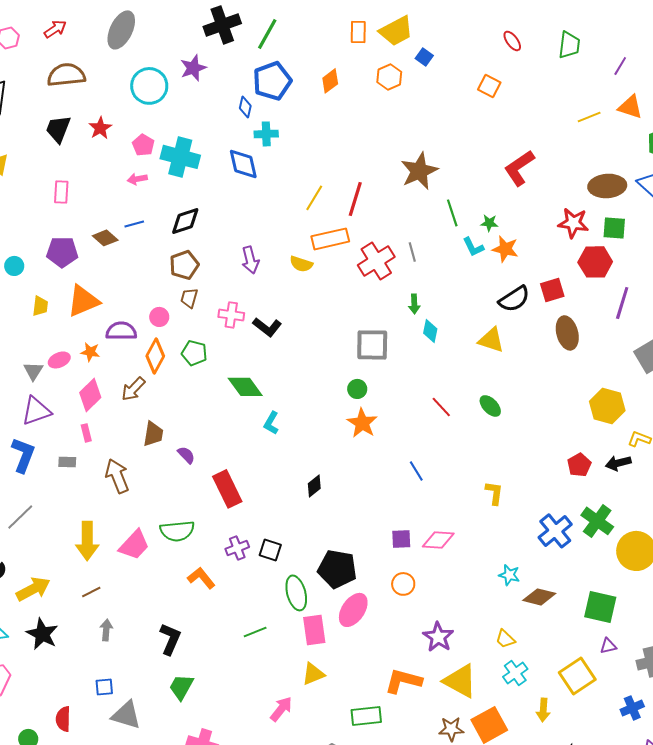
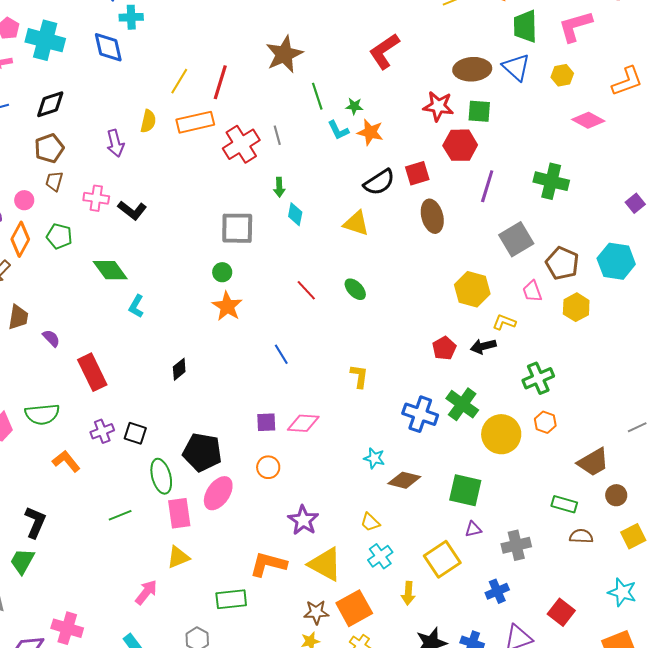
yellow semicircle: (301, 264) -> (148, 121), moved, turned -95
blue cross: (555, 531) -> (420, 414), turned -32
green trapezoid: (181, 687) -> (22, 561), moved

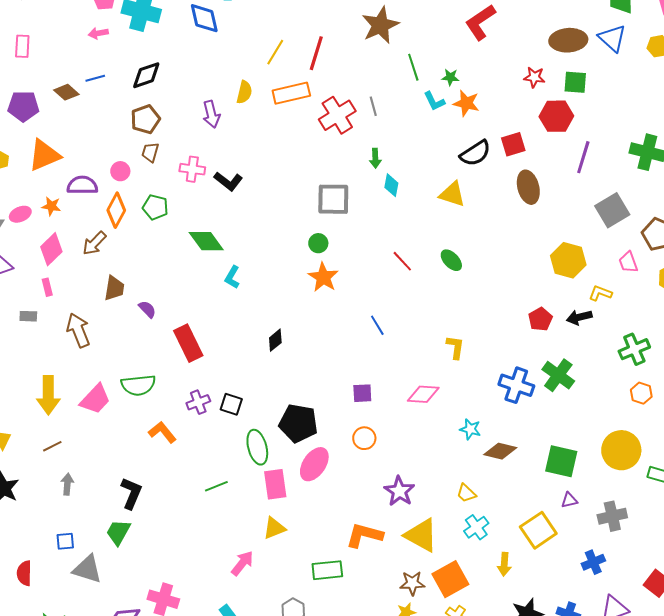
red star: (438, 106) -> (534, 77), size x0.7
pink diamond: (303, 423) -> (423, 394), moved
yellow circle: (501, 434) -> (621, 450), moved

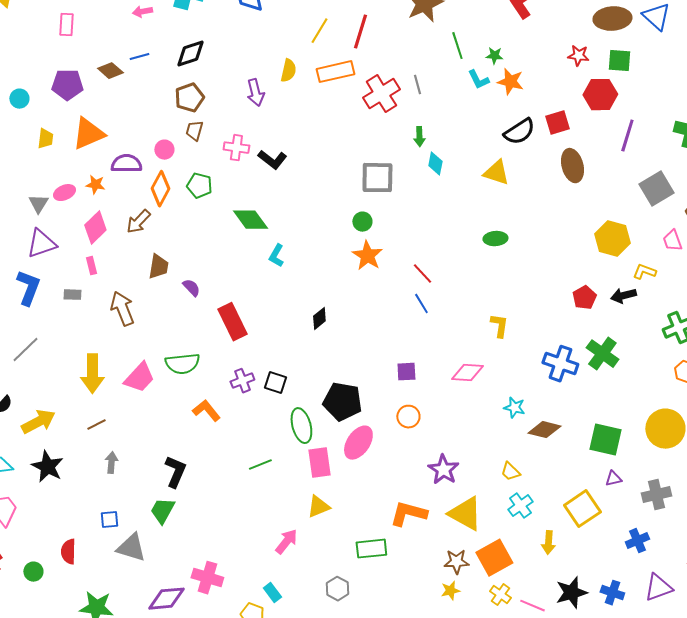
green ellipse: (451, 260) -> (495, 239), turned -50
red line: (402, 261) -> (422, 274), moved

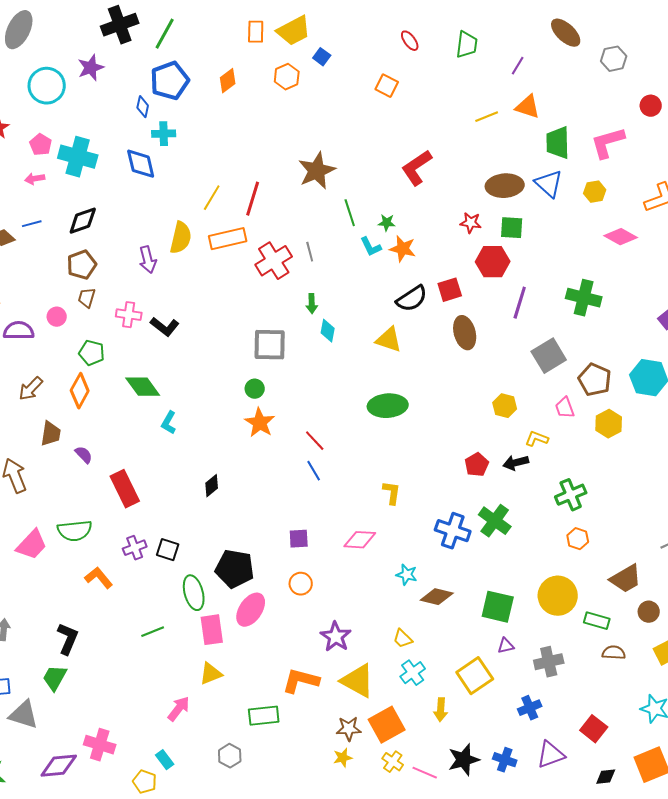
yellow semicircle: (288, 71) -> (181, 238), size x1.4
orange diamond: (160, 189) -> (80, 391), moved
green ellipse: (495, 239) -> (388, 406), size x1.6
yellow hexagon: (612, 239) -> (505, 406), size x0.7

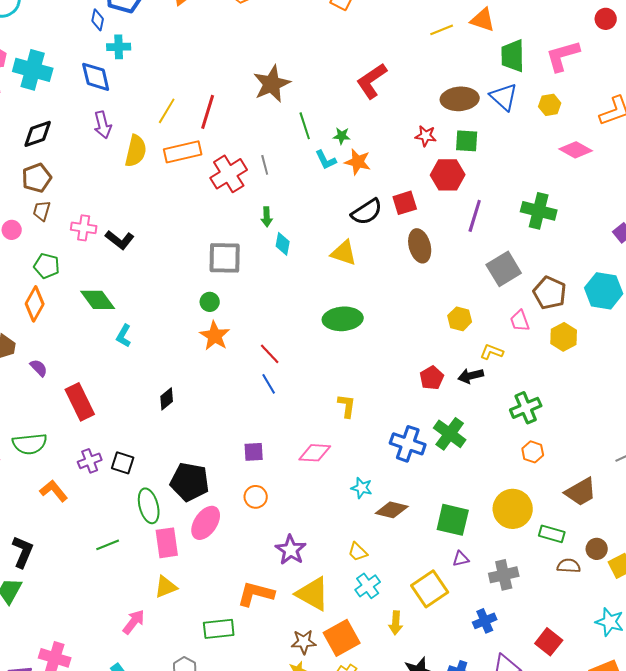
purple arrow: (148, 260) -> (103, 125), moved
brown circle: (649, 612) -> (597, 549), moved

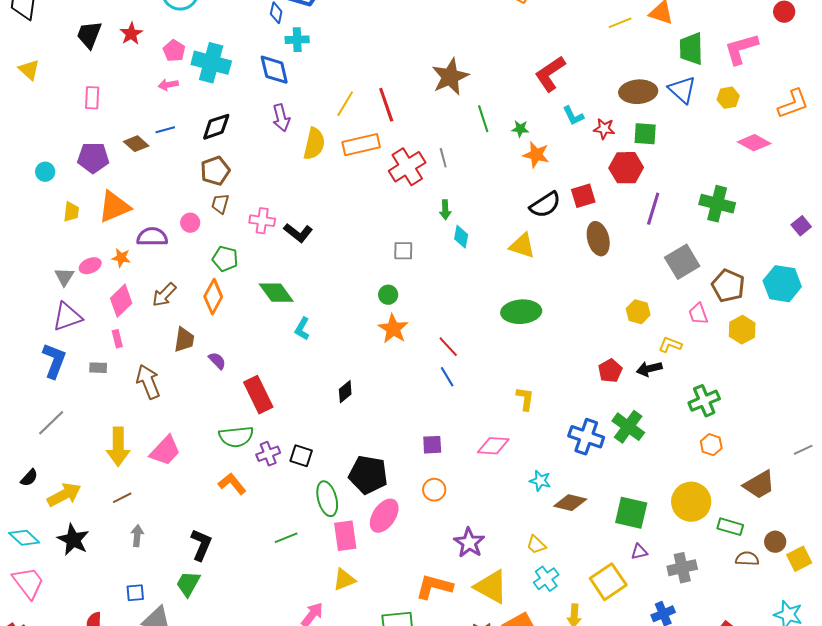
red line: (208, 112) -> (386, 105), turned -36
cyan L-shape: (326, 160) -> (573, 116), moved
gray square: (225, 258) -> (403, 251), size x0.6
green semicircle: (30, 444) -> (236, 437), moved

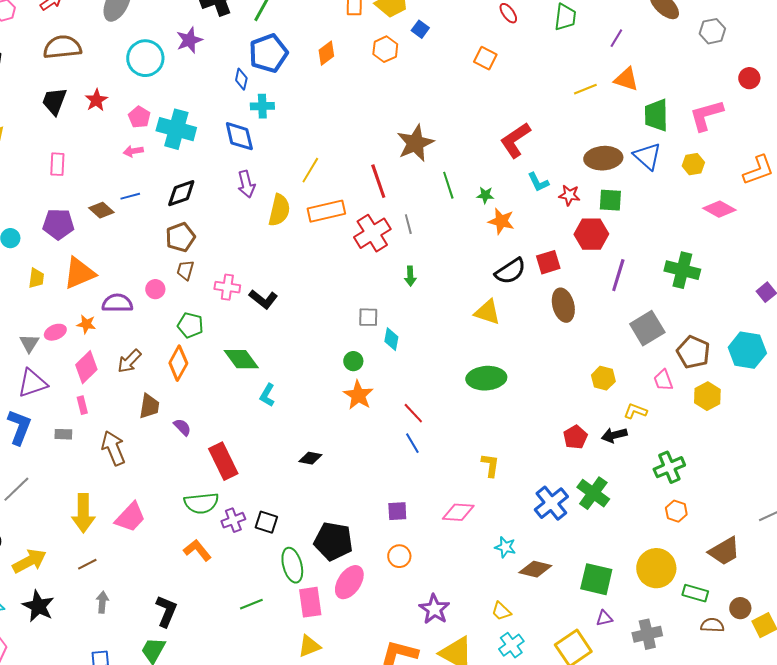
red line: (386, 105) -> (378, 181), moved
cyan diamond: (461, 237) -> (391, 339), moved
black diamond: (345, 392) -> (310, 458), turned 50
blue cross: (586, 437) -> (551, 503), turned 32

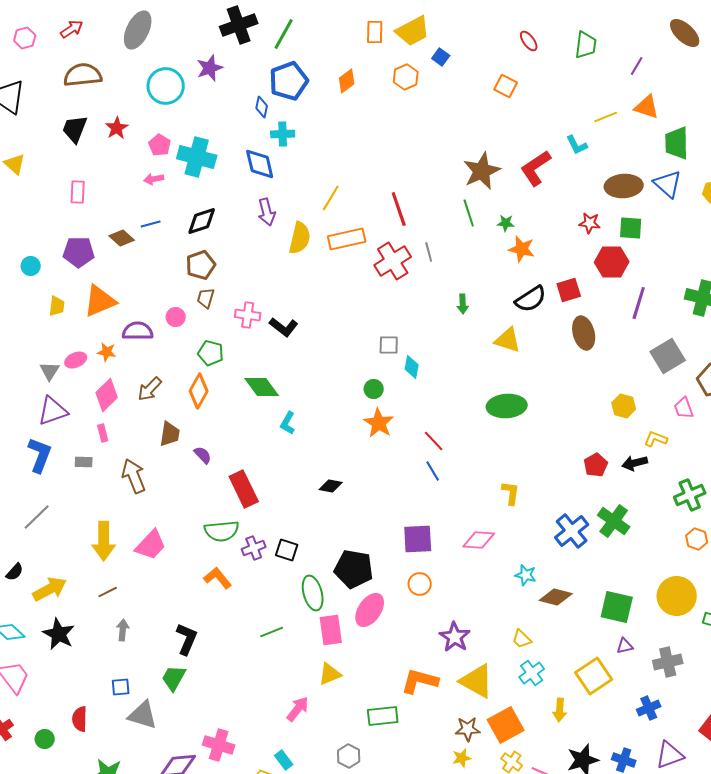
brown star: (415, 143) -> (482, 171), moved
cyan L-shape: (538, 182) -> (577, 145), moved
green arrow: (410, 276) -> (463, 304), moved
purple square: (397, 511) -> (418, 539), size x1.5

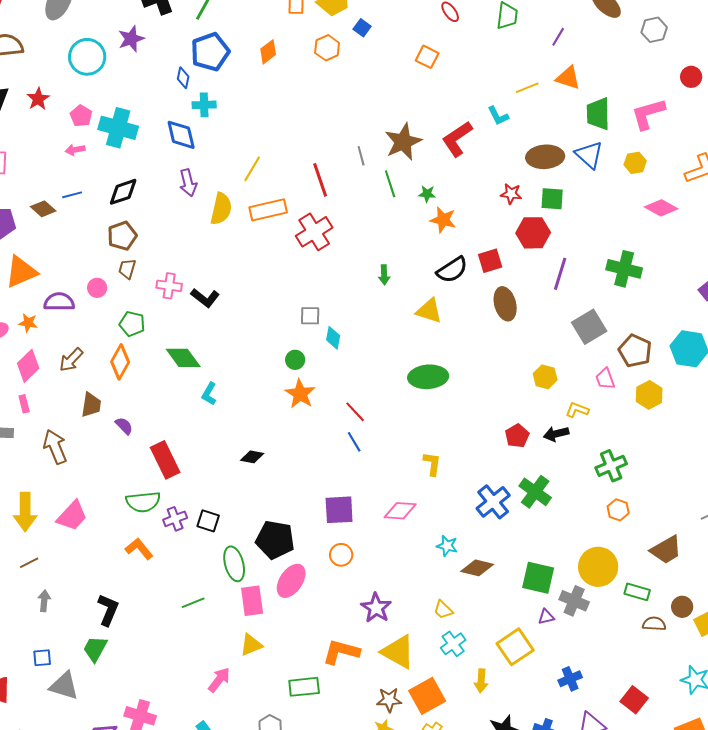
gray line: (429, 252) -> (361, 156), moved
gray cross: (668, 662) -> (574, 601), moved, turned 36

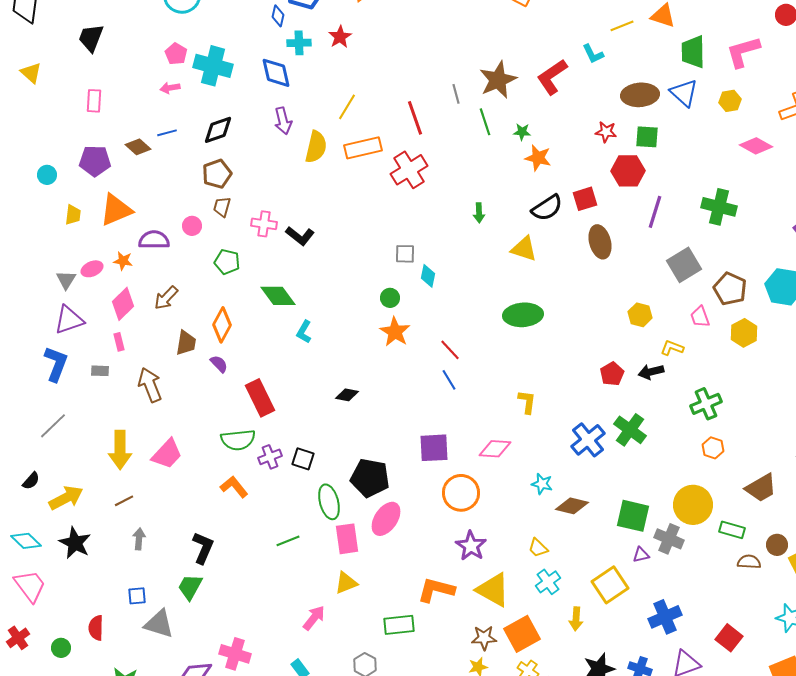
red star: (38, 99) -> (340, 37), moved
orange diamond: (120, 362) -> (222, 325), moved
orange circle: (341, 555) -> (461, 493), moved, size x1.6
blue cross: (570, 679) -> (665, 617), size x1.4

